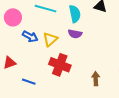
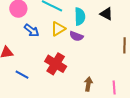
yellow triangle: (50, 39) -> (58, 29), moved

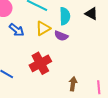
red cross: (56, 64) -> (40, 63), turned 30

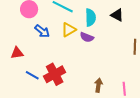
red cross: (40, 63) -> (55, 74), moved

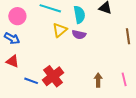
blue arrow: (42, 31) -> (12, 38), moved
red triangle: (17, 53) -> (13, 61), turned 40

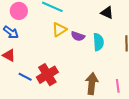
cyan semicircle: (79, 15) -> (98, 42), moved
brown arrow: (98, 80) -> (92, 84), size x1.5

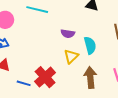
yellow triangle: (59, 30) -> (71, 56), moved
cyan semicircle: (98, 42) -> (90, 45), moved

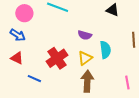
red cross: (45, 77) -> (57, 58), moved
brown arrow: (90, 77) -> (87, 81), moved

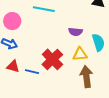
yellow triangle: (85, 58) -> (80, 54), turned 42
blue line: (34, 79) -> (32, 72), moved

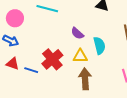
purple semicircle: (76, 32) -> (77, 33), turned 32

